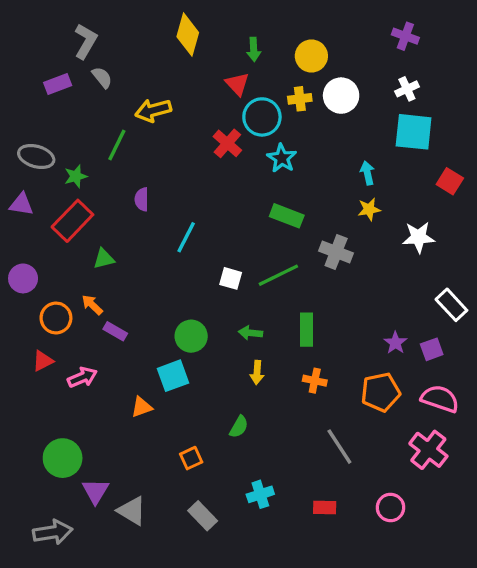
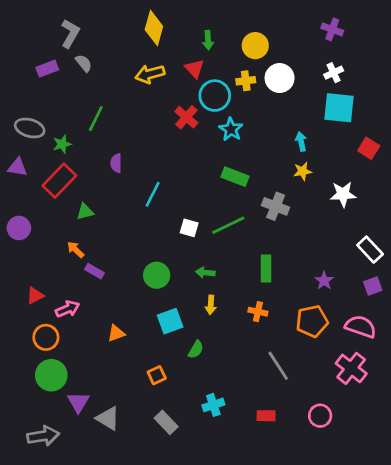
yellow arrow: (153, 110) -> (150, 74), moved
orange circle: (56, 318) -> (46, 337), moved
green rectangle: (306, 330) -> (266, 268), moved
purple square: (432, 349) -> (373, 286), moved
cyan square: (173, 376) -> (170, 321), moved

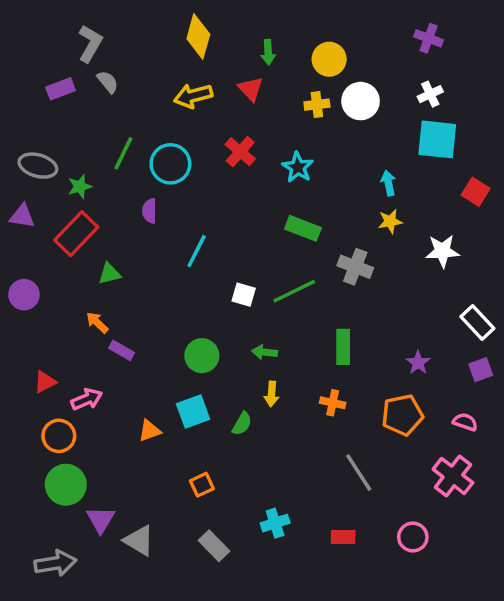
cyan circle: (215, 96) -> (170, 164), moved
cyan square: (170, 321) -> (193, 411), moved
pink semicircle: (361, 327) -> (465, 422), size x0.6
green semicircle: (196, 350) -> (242, 424), moved

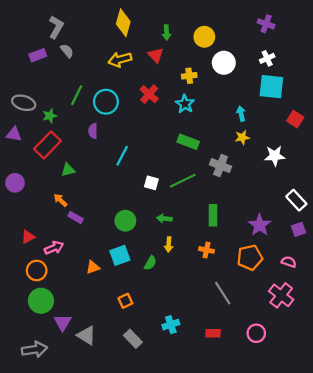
yellow cross: (317, 105) -> (189, 76), moved
purple star: (418, 363) -> (260, 225), size x1.5

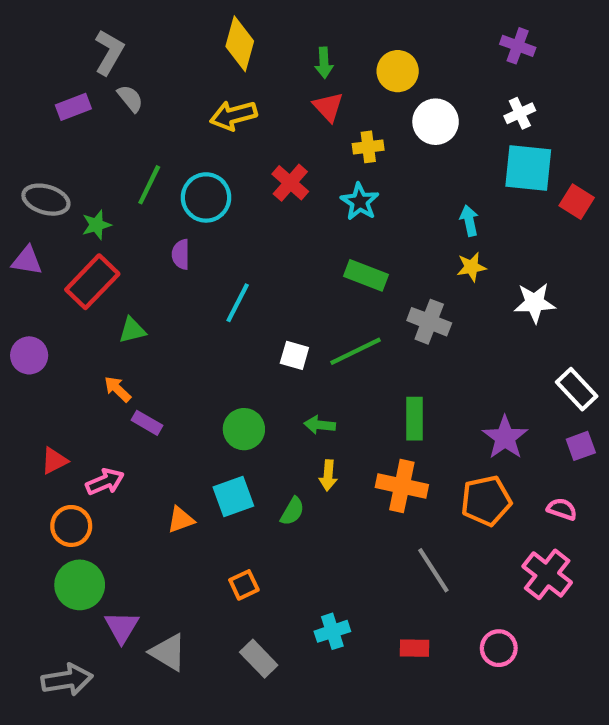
red triangle: (156, 55) -> (328, 107), moved
red square: (295, 119) -> (577, 202), moved
orange cross: (207, 250) -> (402, 486), size x1.6

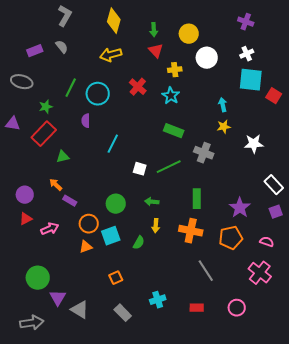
gray L-shape: (109, 52) -> (65, 16), moved
gray ellipse: (46, 200) -> (22, 82), moved
purple circle: (29, 355) -> (25, 195), moved
orange circle: (71, 526) -> (89, 224), moved

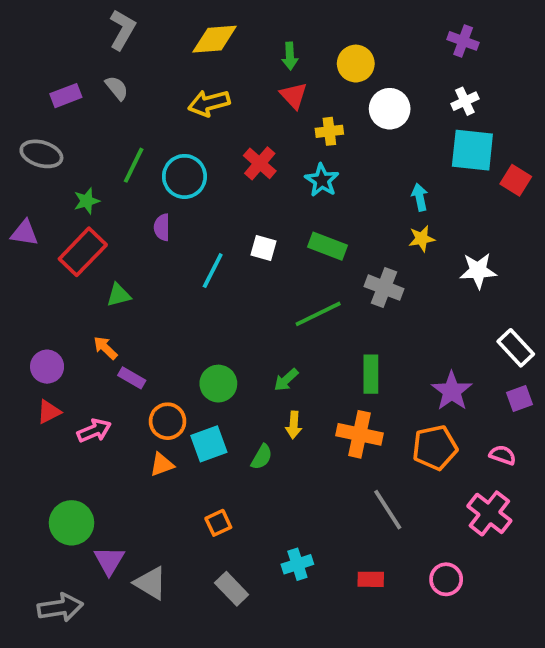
yellow diamond: (114, 21) -> (215, 39), turned 70
white square: (140, 169) -> (264, 248), moved
green arrow: (152, 202) -> (286, 380), turned -48

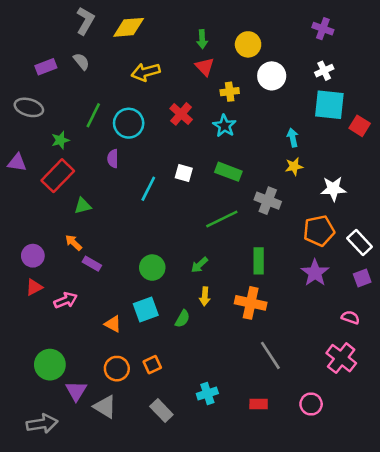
yellow diamond: (215, 39) -> (129, 27), moved
orange circle: (168, 421) -> (117, 369), moved
orange pentagon: (435, 448) -> (319, 231), moved
orange triangle: (162, 464) -> (113, 324), turned 48

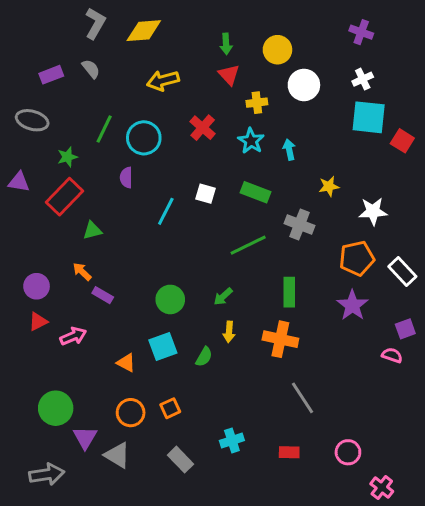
cyan arrow: (293, 138) -> (289, 150), moved
purple square: (362, 278) -> (405, 329), moved
pink cross: (341, 358) -> (382, 488), moved, size x0.7

